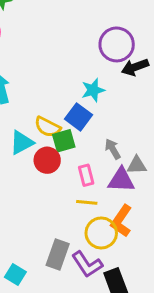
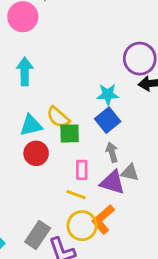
blue square: (79, 117) -> (108, 120), moved
red circle: (47, 160) -> (36, 153), moved

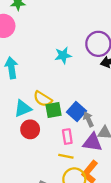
cyan star: (108, 94) -> (63, 55), moved
blue square: (108, 120) -> (76, 111), moved

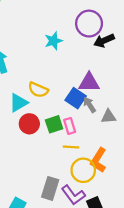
green square: (53, 110) -> (54, 124), moved
purple triangle: (92, 142) -> (89, 82), moved

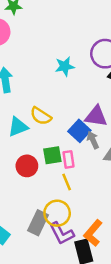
red circle: (29, 124) -> (27, 166), moved
yellow line: (71, 147) -> (67, 182), turned 56
orange L-shape: (98, 160) -> (93, 233), moved
yellow circle: (83, 170) -> (57, 213), moved

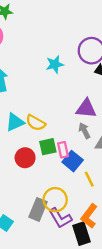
yellow semicircle: (41, 116) -> (36, 123), moved
blue square: (79, 131) -> (73, 161), moved
yellow line: (67, 182) -> (89, 179), moved

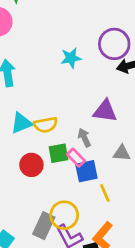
yellow semicircle: (36, 123) -> (46, 125), turned -42
gray arrow: (84, 131) -> (84, 138), moved
pink rectangle: (63, 150) -> (76, 158), turned -35
blue square: (73, 161) -> (86, 171), turned 36

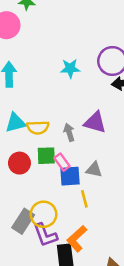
gray arrow: (84, 138) -> (69, 132), moved
gray triangle: (122, 153) -> (94, 170), moved

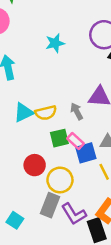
cyan star: (70, 68) -> (55, 43), moved
red circle: (19, 163) -> (35, 165), moved
yellow circle: (43, 214) -> (60, 180), moved

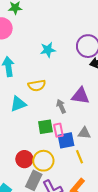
yellow semicircle: (46, 113) -> (37, 85), moved
pink rectangle: (75, 141) -> (58, 130), turned 32
red circle: (35, 165) -> (24, 159), moved

